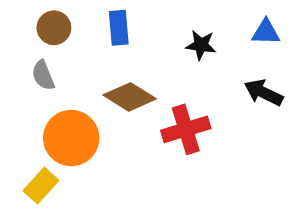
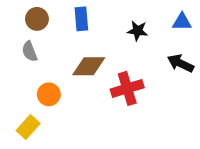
brown diamond: (130, 97) -> (89, 66), turned -32
orange circle: (71, 138) -> (49, 94), size x0.6

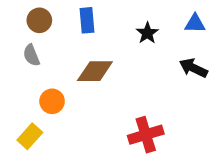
black star: (138, 31) -> (147, 33), turned 30
red cross: (127, 88) -> (146, 135), moved

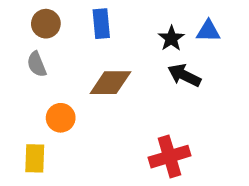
blue triangle: (195, 23) -> (208, 31), moved
black arrow: (193, 68) -> (184, 75), moved
yellow rectangle: (30, 136) -> (35, 158), turned -40

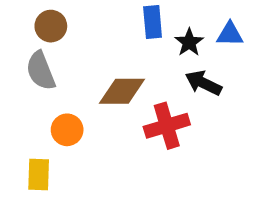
blue rectangle: (101, 24) -> (153, 22), moved
gray semicircle: (37, 64) -> (41, 71), size x1.4
red cross: (170, 157) -> (167, 126), moved

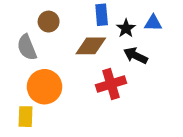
brown circle: (51, 26) -> (49, 22), moved
brown diamond: (122, 91) -> (91, 46), moved
orange circle: (67, 130) -> (45, 87), size x1.6

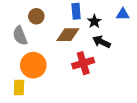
blue triangle: (153, 23) -> (123, 14), moved

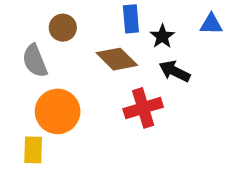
brown diamond: (68, 35) -> (117, 59), turned 45

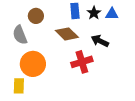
blue triangle: (211, 24) -> (112, 14), moved
black star: (162, 36) -> (94, 13), moved

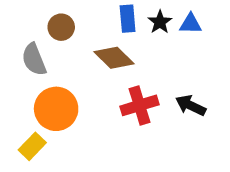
black arrow: (100, 41) -> (191, 105), moved
yellow rectangle: (19, 86) -> (32, 146), turned 42

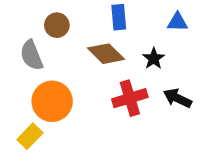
black star: (160, 22) -> (154, 58), moved

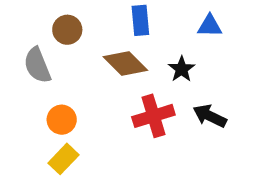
orange circle: (52, 101) -> (62, 120), size x0.6
yellow rectangle: (30, 136) -> (64, 159), moved

